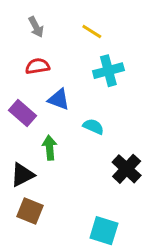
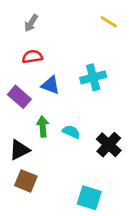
gray arrow: (36, 27) -> (31, 23), turned 60
yellow line: (92, 31) -> (109, 22), moved
cyan cross: (108, 71) -> (93, 77), moved
cyan semicircle: (93, 127) -> (71, 132), moved

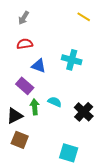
cyan cross: (93, 77) -> (72, 60), turned 30
purple rectangle: (19, 97) -> (25, 86), moved
green arrow: (43, 127) -> (35, 107), moved

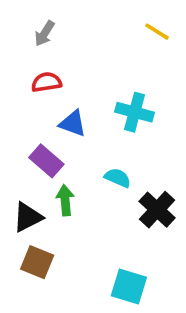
cyan semicircle: (55, 102) -> (118, 178), moved

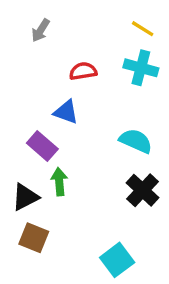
red semicircle: (46, 82) -> (83, 71), moved
cyan cross: (135, 112) -> (141, 68), moved
cyan semicircle: (118, 178) -> (136, 141), moved, size x1.4
cyan square: (129, 286) -> (117, 260), turned 36

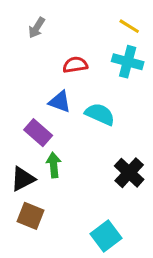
cyan semicircle: (136, 141) -> (100, 114), moved

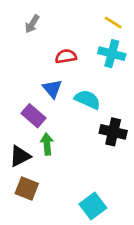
blue triangle: (60, 102) -> (52, 89), turned 30
black cross: (129, 173) -> (113, 132), moved, turned -30

